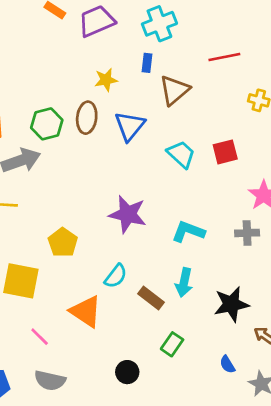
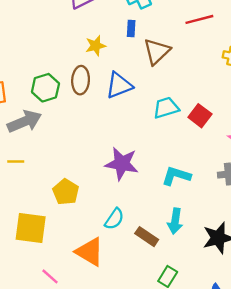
blue triangle: (130, 126) -> (119, 85), turned 32
red square: (225, 152) -> (200, 116), moved, turned -35
cyan trapezoid: (181, 154) -> (166, 108), turned -56

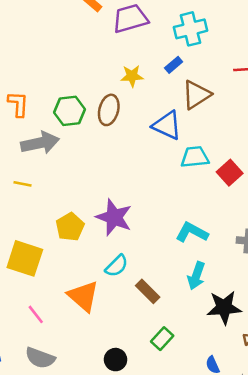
blue rectangle: (131, 29) -> (174, 65), turned 35
blue triangle: (119, 85) -> (167, 125), moved, turned 36
purple star: (122, 164) -> (114, 217), moved
cyan arrow: (175, 221) -> (196, 276), moved

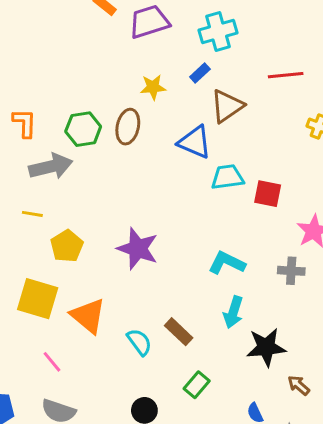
red square: (230, 173) -> (268, 194), turned -35
yellow pentagon: (70, 227) -> (67, 246), moved
cyan semicircle: (117, 266) -> (139, 342), moved, turned -80
orange triangle: (83, 296) -> (88, 316), moved

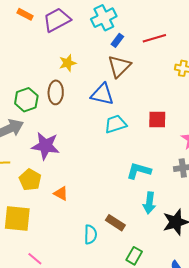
blue rectangle: (200, 73) -> (117, 40), moved
cyan trapezoid: (227, 177) -> (116, 124), moved
purple star: (138, 249) -> (46, 146), moved
orange triangle: (88, 316) -> (61, 193), moved, size x0.6
cyan semicircle: (139, 342) -> (91, 234), turned 48

